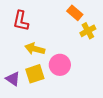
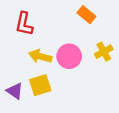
yellow cross: (88, 31) -> (104, 52), moved
pink circle: (60, 65) -> (69, 56), moved

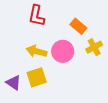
orange rectangle: (86, 15) -> (78, 26), moved
red L-shape: (24, 24) -> (37, 16), moved

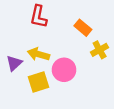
pink circle: (63, 51) -> (64, 70), moved
purple triangle: (14, 83) -> (14, 63), moved, turned 42

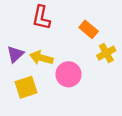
purple triangle: (14, 63) -> (15, 54), moved
yellow square: (39, 82) -> (26, 87), moved

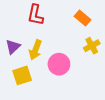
orange rectangle: (89, 29) -> (83, 18), moved
yellow arrow: (41, 58) -> (35, 50), turned -84

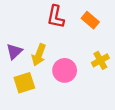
red L-shape: (35, 15) -> (56, 17), moved
yellow cross: (92, 46) -> (100, 60), moved

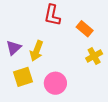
orange rectangle: (90, 20) -> (85, 29), moved
pink circle: (65, 70) -> (55, 83), moved

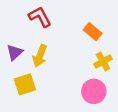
red L-shape: (52, 15) -> (40, 17), moved, turned 140
pink circle: (55, 83) -> (94, 91), moved

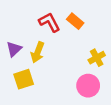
red L-shape: (40, 17) -> (49, 22), moved
orange rectangle: (93, 32) -> (75, 21), moved

